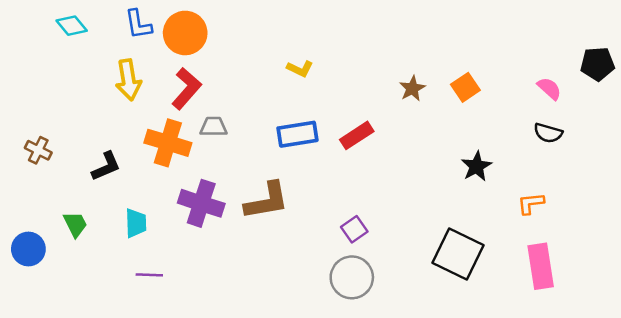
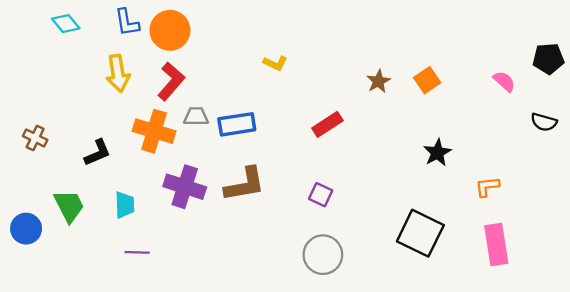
black semicircle: (548, 133) -> (544, 122), moved
blue rectangle: (297, 134) -> (237, 124), moved
green trapezoid: (75, 224) -> (69, 206), size x1.4
purple square: (354, 229) -> (321, 195), moved, turned -30

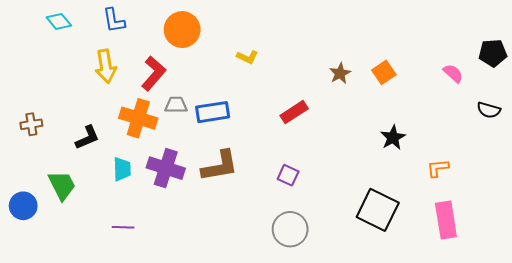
orange circle: (170, 30) -> (182, 30), moved
brown cross: (35, 138) -> (31, 124), turned -35
cyan trapezoid: (125, 205) -> (122, 169), moved

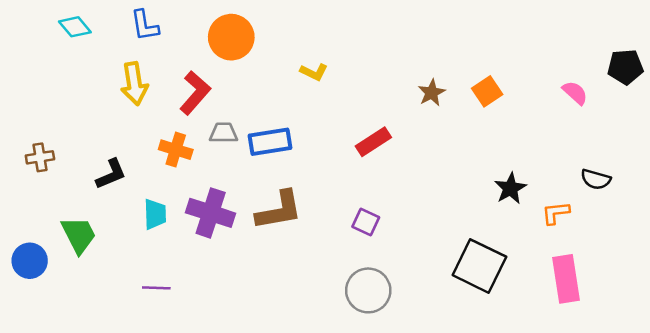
black semicircle: (489, 110) -> (596, 179), moved
orange cross: (138, 118) -> (176, 150), size x0.7
black star: (393, 138) -> (510, 188), moved

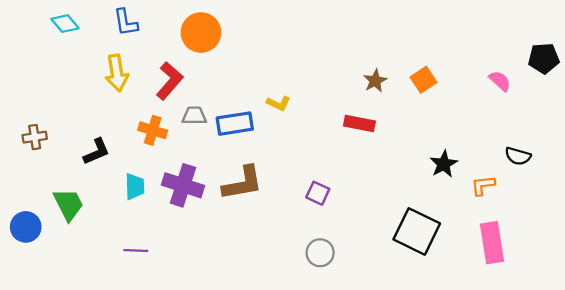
yellow L-shape: (314, 72) -> (279, 103), moved
red rectangle: (373, 142) -> (359, 124), moved, turned 44
gray circle: (368, 290) -> (320, 253), size x0.7

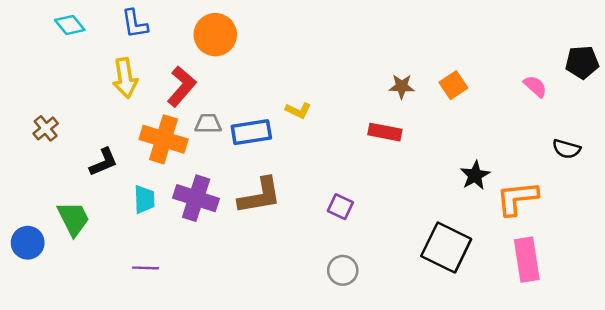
brown star: (375, 81) -> (402, 86), turned 30
orange cross: (153, 130) -> (164, 139), size x1.5
brown cross: (35, 137) -> (46, 128), moved, turned -30
black semicircle: (518, 156) -> (566, 149), moved
orange L-shape: (483, 185) -> (517, 198), size x1.6

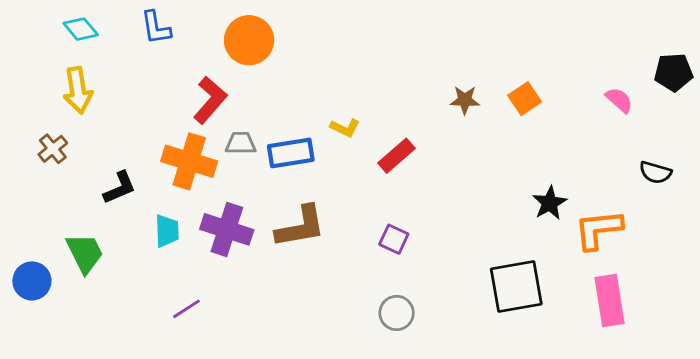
yellow arrow: (125, 78) -> (78, 90), moved
red rectangle: (385, 132) -> (397, 156), moved, turned -52
black square: (446, 247) -> (516, 287), turned -36
purple line: (145, 268) -> (186, 309), moved, turned -35

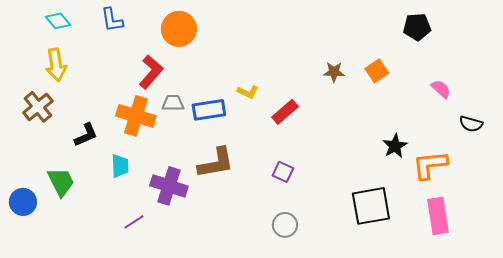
black pentagon: (674, 72) -> (417, 27), moved
pink semicircle: (619, 100) -> (441, 89), moved
brown cross: (53, 149) -> (38, 107), size x1.4
purple cross: (227, 229) -> (169, 186), moved

